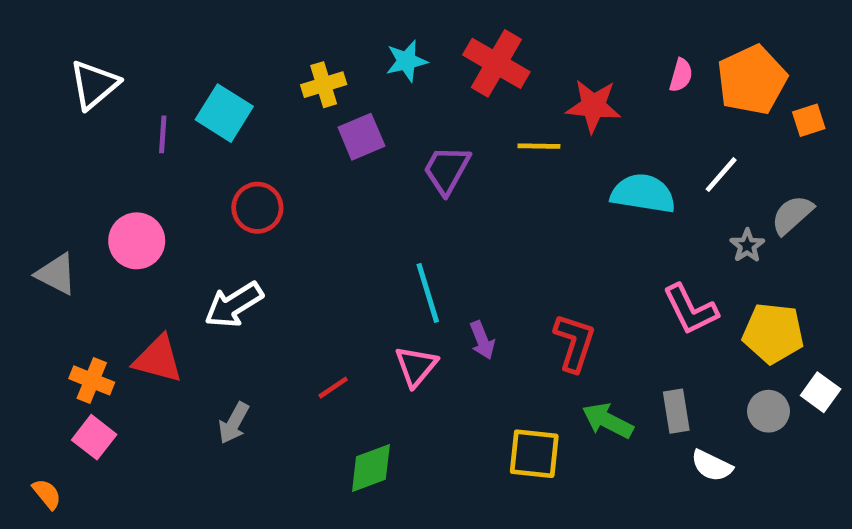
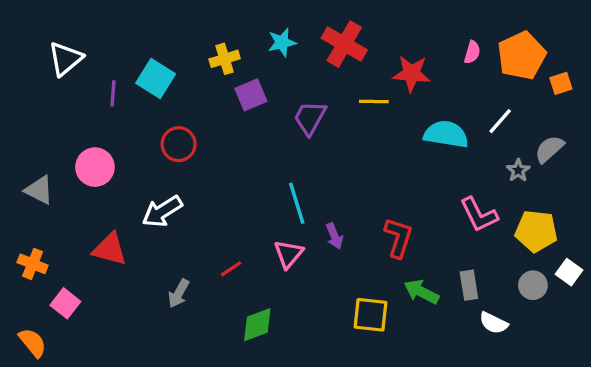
orange cross: (92, 380) -> (33, 264), moved
gray arrow: (234, 423) -> (179, 293), moved
orange semicircle: (47, 494) -> (33, 343), size x1.4

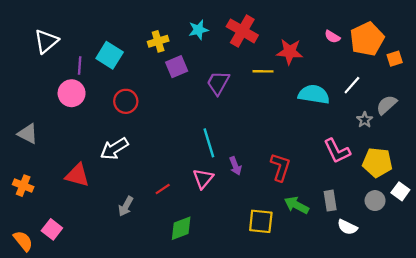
pink semicircle: (472, 52) -> (332, 37), turned 105
pink circle: (95, 167) -> (72, 93), moved
pink square: (65, 303) -> (52, 229), moved

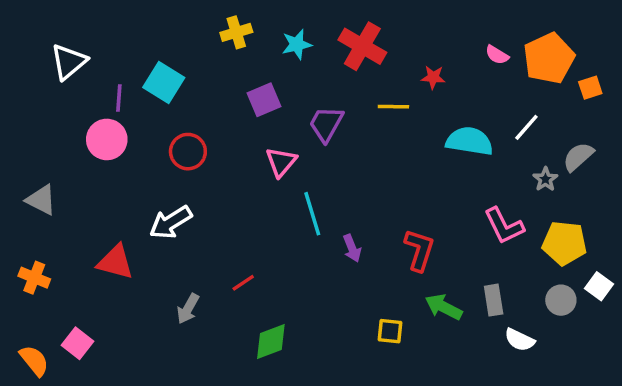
yellow cross: (158, 41) -> (236, 32), moved
red star: (290, 52) -> (433, 77), size x0.6
pink triangle: (203, 179) -> (281, 162), moved
yellow square: (261, 221) -> (390, 331), size x0.7

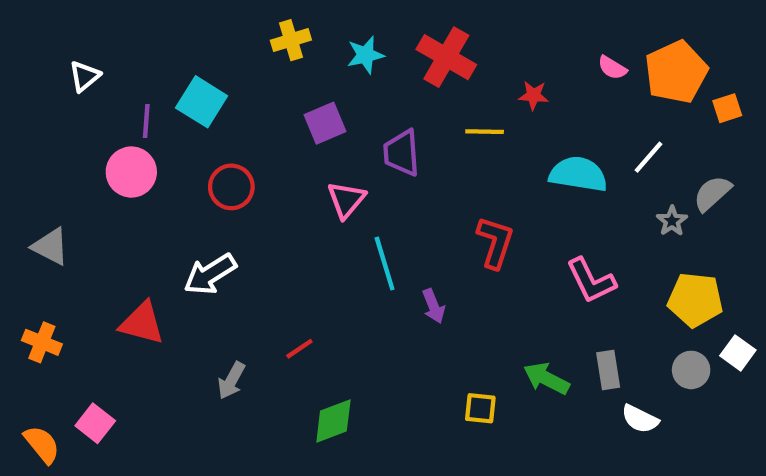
white triangle: (69, 62) -> (84, 76), size x0.7
purple trapezoid: (326, 124) -> (402, 153), turned -33
pink L-shape: (504, 226) -> (591, 281), moved
red L-shape: (419, 250) -> (495, 242), moved

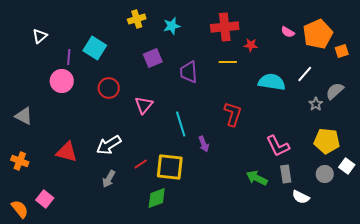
red cross: (446, 57) -> (225, 27), moved, turned -36
pink triangle: (346, 200) -> (144, 105), moved
white arrow: (210, 274) -> (109, 145), moved
pink L-shape: (591, 281) -> (278, 146), moved
yellow square: (480, 408) -> (170, 167), moved, size x1.8

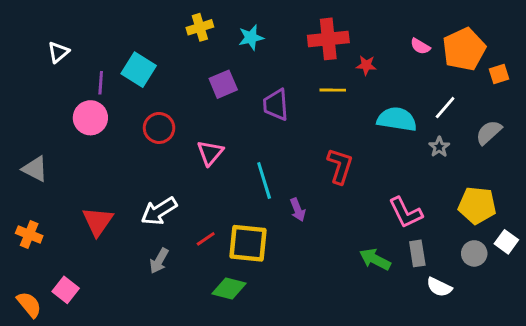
gray star: (316, 104) -> (439, 147), moved
red triangle: (67, 152) -> (98, 221), turned 50
green diamond: (157, 198) -> (229, 288), turned 35

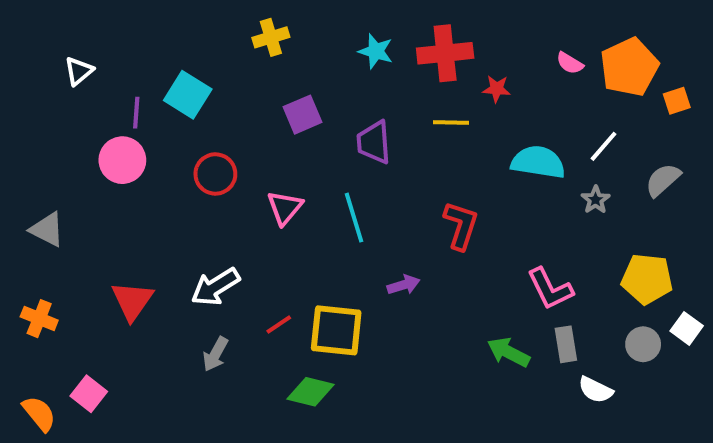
cyan star: (251, 38) -> (376, 51), moved, turned 30
cyan line: (264, 181) -> (354, 218), moved
purple arrow: (298, 210) -> (404, 285), turned -85

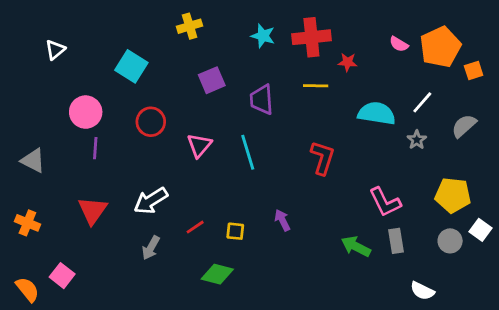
purple line: (136, 113) -> (95, 148), moved
purple arrow: (404, 285) -> (282, 220), moved, turned -100
yellow square: (336, 330) -> (235, 231), size x0.5
white semicircle: (596, 390) -> (422, 291), moved

